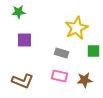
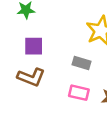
brown L-shape: (23, 81) -> (31, 77), moved

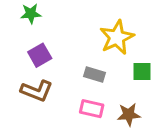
purple square: (34, 46) -> (40, 55), turned -30

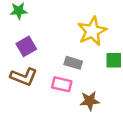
pink rectangle: (92, 109) -> (62, 84), moved
brown star: (129, 115) -> (90, 101), moved

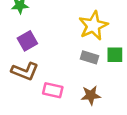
gray rectangle: (73, 63) -> (90, 57), moved
pink rectangle: (62, 84) -> (53, 90), moved

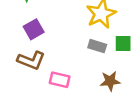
brown star: (91, 95) -> (110, 81), moved

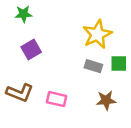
brown L-shape: (31, 60) -> (20, 93), moved

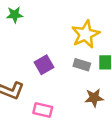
purple square: (31, 50) -> (44, 65), moved
pink rectangle: (57, 99) -> (43, 110), moved

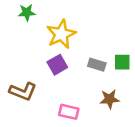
yellow star: (86, 34) -> (61, 34), moved
pink rectangle: (43, 110) -> (69, 112), moved

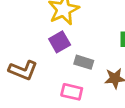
gray rectangle: (97, 65) -> (84, 62), moved

